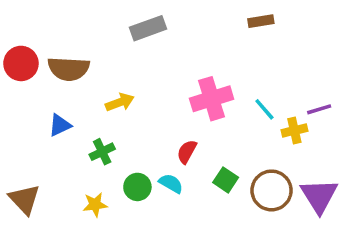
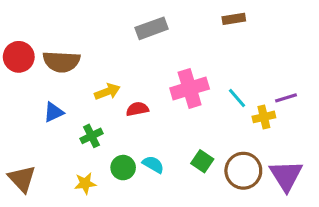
gray rectangle: (148, 28) -> (152, 28), moved
red semicircle: (187, 152) -> (137, 109), moved, turned 50

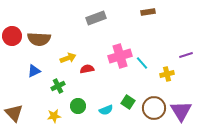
cyan line: (237, 98) -> (142, 63), moved
purple line: (286, 98) -> (186, 55), moved
cyan semicircle: (153, 164) -> (106, 110), moved, turned 128

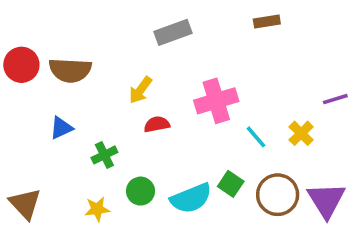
yellow arrow: (68, 58) -> (141, 90), moved, turned 147
cyan line: (142, 63) -> (256, 137), moved
yellow cross: (167, 74) -> (301, 133), turned -32
cyan semicircle: (106, 110) -> (191, 198), size x1.6

